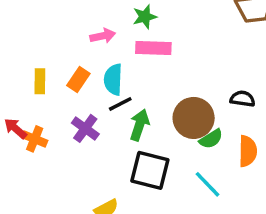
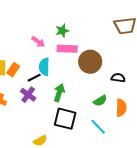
pink arrow: (103, 36) -> (38, 42), turned 48
orange rectangle: (78, 80) -> (13, 70), moved
black line: (120, 104) -> (34, 78), moved
brown circle: (194, 118) -> (90, 62), moved

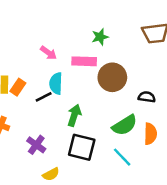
green star: (62, 31) -> (100, 37), moved
purple cross: (28, 95) -> (36, 145), moved
green semicircle: (100, 101) -> (125, 125), size x1.5

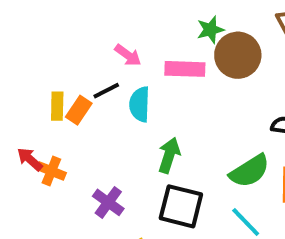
brown circle: (112, 77) -> (238, 55), moved
black line: (44, 97) -> (106, 91), moved

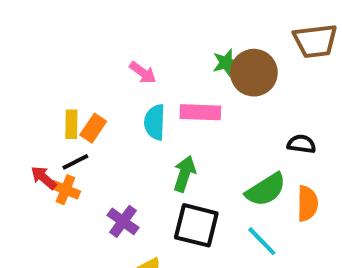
green star: (210, 30) -> (226, 63), moved
pink rectangle: (185, 69) -> (200, 112), moved
black line: (106, 91) -> (75, 162), moved

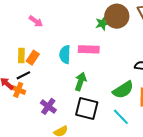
pink arrow: (143, 73) -> (36, 21), moved
brown circle: (254, 73) -> (117, 16), moved

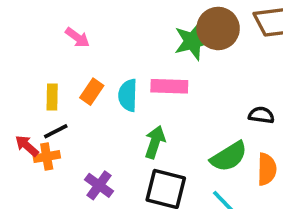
green star: (102, 23) -> (193, 41), size x1.5
orange rectangle: (33, 58) -> (92, 92), moved
orange cross: (18, 90) -> (47, 157), turned -32

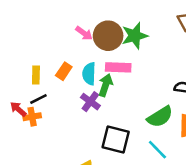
brown circle: (218, 28) -> (108, 36), moved
pink arrow: (77, 38) -> (84, 33), moved
green arrow: (155, 142) -> (106, 85), moved
purple cross: (99, 185) -> (90, 102), moved

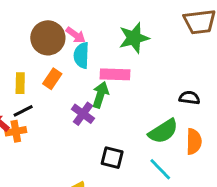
brown circle: (108, 36) -> (48, 38), moved
cyan semicircle: (89, 74) -> (81, 55), moved
black square: (116, 140) -> (112, 158), size x0.7

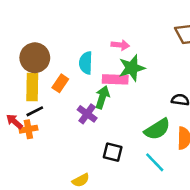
pink arrow: (76, 35) -> (120, 45), moved, turned -30
brown circle: (48, 38) -> (35, 58), moved
green star: (134, 38) -> (132, 68), moved
yellow rectangle: (20, 83) -> (32, 87), size x1.5

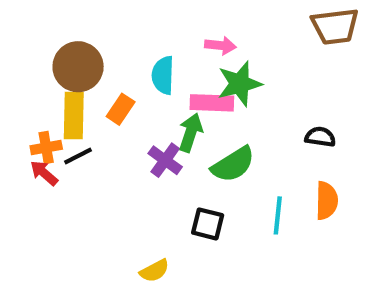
orange cross: (28, 129) -> (46, 147), moved
green semicircle: (157, 129) -> (233, 164), moved
cyan line: (155, 162) -> (278, 215), moved, turned 50

